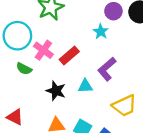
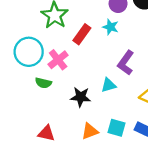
pink cross: (43, 50) -> (58, 60), turned 30
red rectangle: (69, 56) -> (82, 34), moved

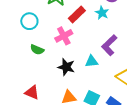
cyan circle: (29, 52) -> (29, 21), size x0.7
pink cross: (58, 60) -> (64, 36), moved

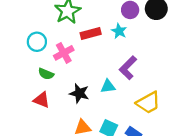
red rectangle: (77, 15) -> (91, 33), turned 30
pink cross: (64, 36) -> (64, 53), moved
red triangle: (32, 92) -> (42, 100), moved

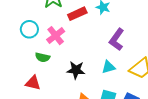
cyan triangle: (108, 86) -> (108, 67), moved
red triangle: (42, 100) -> (33, 83), moved

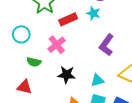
pink cross: (56, 36) -> (57, 45), moved
cyan triangle: (108, 67) -> (97, 80), moved

